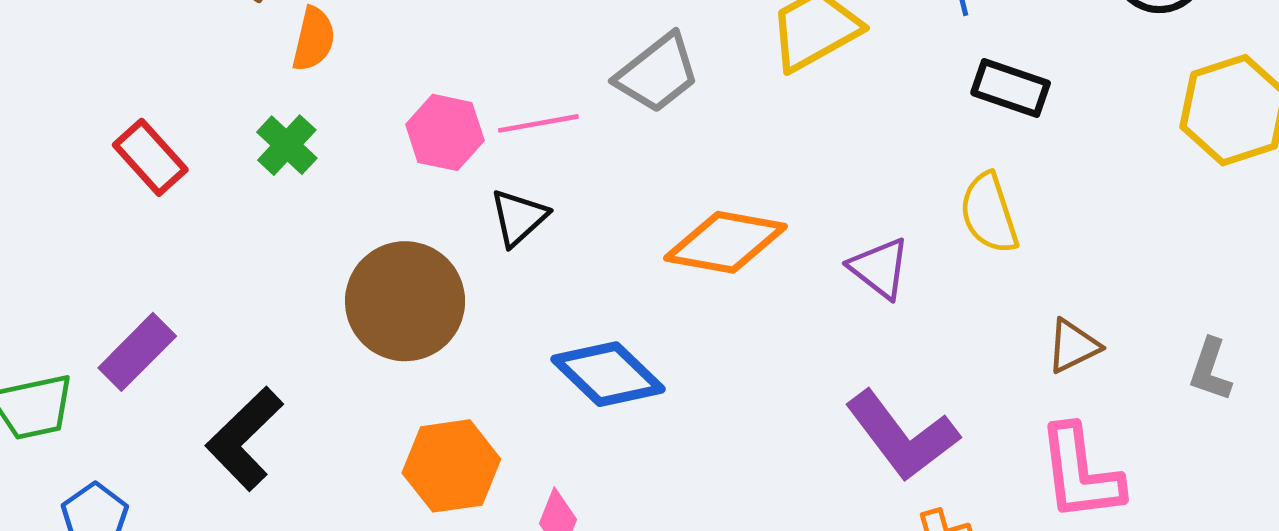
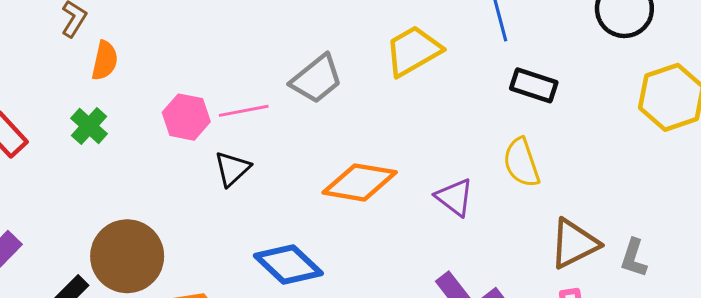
brown circle: (405, 301) -> (127, 256), moved
brown triangle: (1073, 346) -> (574, 244), size x1.5
gray L-shape: (1210, 370) -> (634, 258), moved

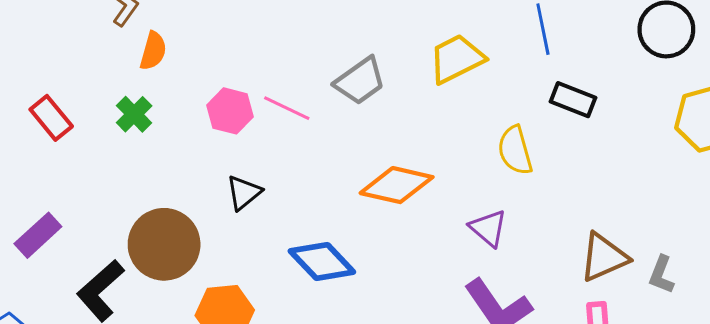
pink line: (244, 111) -> (287, 108), turned 33
yellow semicircle: (521, 163) -> (515, 150), moved
black triangle: (232, 169) -> (244, 193), moved
purple triangle: (455, 197) -> (488, 228), moved

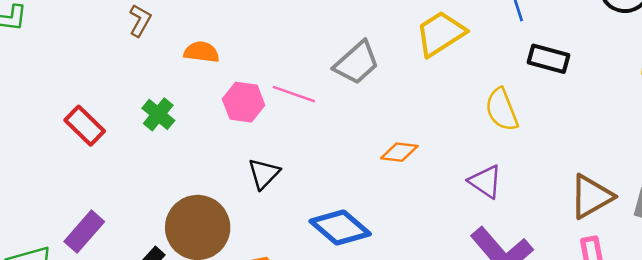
orange semicircle: (153, 51) -> (202, 52), moved, turned -92
orange diamond: (397, 185) -> (399, 152), size x0.6

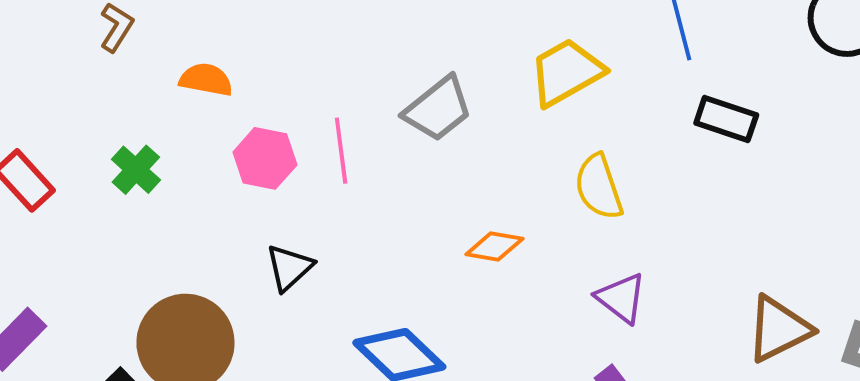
pink line: (294, 94) -> (341, 151), turned 60
yellow semicircle: (502, 110) -> (599, 187), moved

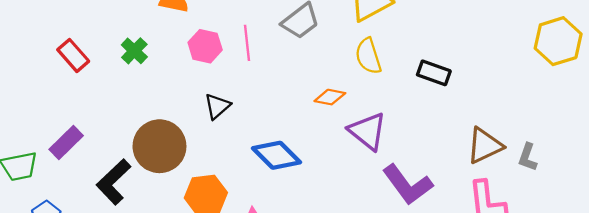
black rectangle: (726, 119) -> (434, 73), moved
yellow semicircle: (599, 187) -> (368, 56), moved
purple triangle: (621, 298) -> (368, 131), moved, size x1.4

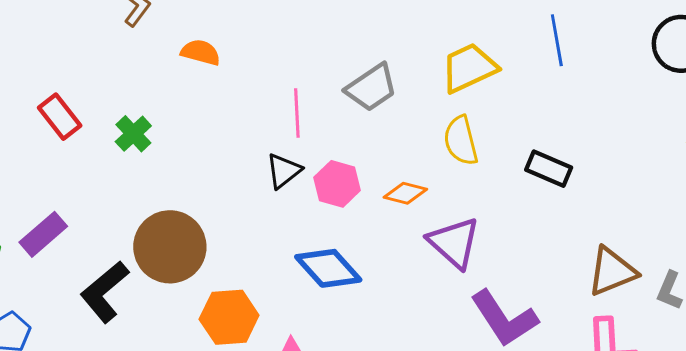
pink hexagon: (205, 46) -> (337, 184), moved
green cross: (134, 51) -> (133, 134), moved
black triangle: (217, 106) -> (284, 171), moved

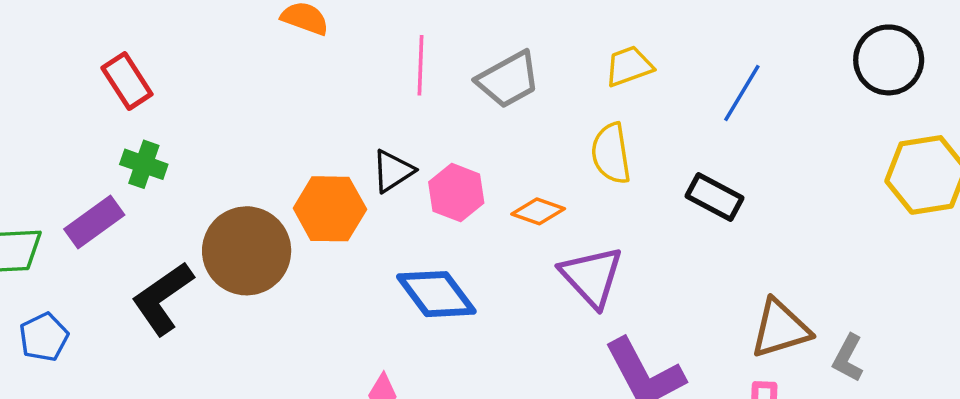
blue line: (557, 40) -> (742, 93), moved, turned 36
yellow trapezoid: (469, 68) -> (629, 66), size x0.7
pink line: (297, 113) -> (420, 65), moved
green cross: (133, 134) -> (144, 164), moved, turned -33
orange hexagon: (229, 317) -> (330, 209), moved

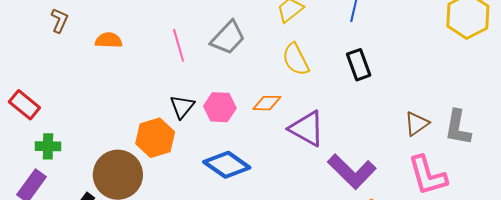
black rectangle: (715, 197) -> (359, 65), turned 60
brown triangle: (780, 329) -> (417, 124), size x0.7
gray L-shape: (848, 358) -> (458, 128), size x1.4

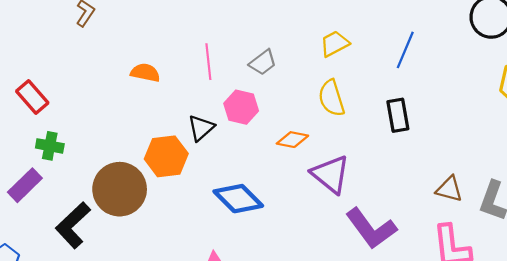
gray trapezoid: (228, 38) -> (263, 62), size x0.7
orange semicircle: (109, 40) -> (145, 73), moved
pink hexagon: (220, 107) -> (241, 107), moved
brown triangle: (417, 124) -> (449, 189), turned 40

